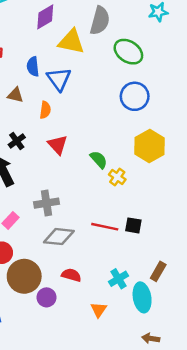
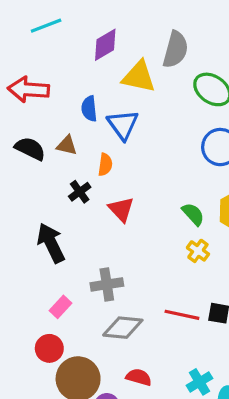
black cross: (17, 141) -> (80, 192), moved
green semicircle: (99, 160) -> (193, 214), moved

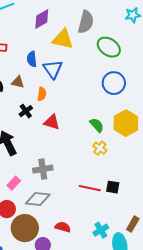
red triangle: (121, 209) -> (52, 122), turned -30
gray diamond: (123, 328) -> (38, 199), moved

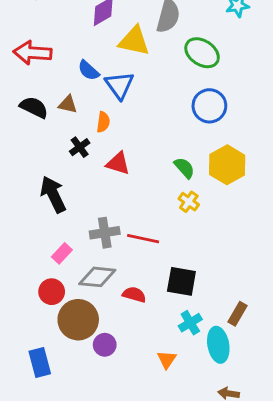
blue semicircle: (32, 59) -> (88, 70), turned -42
black square: (113, 187) -> (181, 281), moved, size x1.5
red line: (90, 188) -> (143, 239), moved
red semicircle: (63, 227) -> (134, 295), moved

